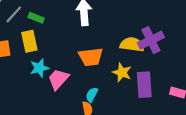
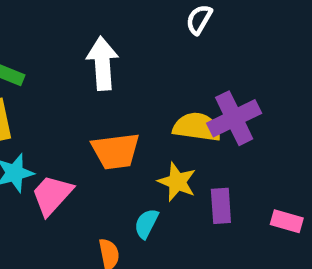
purple rectangle: (144, 85) -> (221, 206), size x0.7
cyan semicircle: (92, 95) -> (146, 224), moved

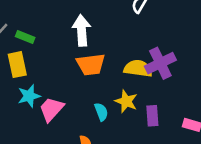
orange trapezoid: (116, 151) -> (91, 65), moved
cyan semicircle: (146, 224) -> (101, 112), moved, turned 132

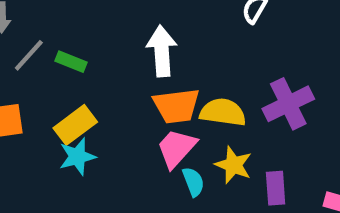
yellow rectangle: (17, 65) -> (75, 125), moved, turned 65
yellow semicircle: (138, 68) -> (223, 112), moved
pink trapezoid: (51, 109) -> (176, 148), moved

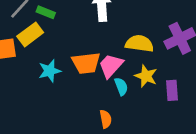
orange trapezoid: (176, 106) -> (86, 63), moved
yellow rectangle: (75, 125) -> (30, 34), moved

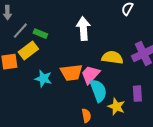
cyan star: (50, 71) -> (43, 79), turned 30
yellow star: (146, 76) -> (116, 107), moved
cyan semicircle: (121, 86) -> (98, 91), size x1.6

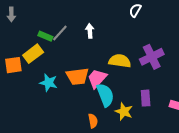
white arrow: (83, 29) -> (90, 31), size x0.6
gray line: (20, 31) -> (60, 33), moved

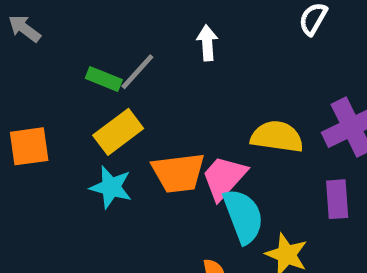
gray arrow: (11, 14) -> (24, 28), turned 128
white arrow: (90, 31) -> (207, 43), moved
yellow rectangle: (33, 54) -> (118, 132), moved
purple rectangle: (146, 98) -> (337, 199), moved

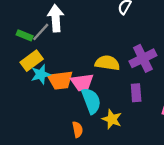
white arrow: (207, 43) -> (56, 18), moved, size x1.6
pink trapezoid: (224, 178) -> (82, 82), turned -140
cyan star: (111, 187) -> (41, 74), moved, turned -30

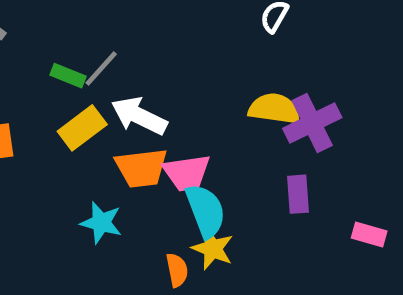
white arrow: (56, 18) -> (139, 116), moved, turned -60
yellow semicircle: (107, 63) -> (274, 109), moved
cyan star: (41, 74) -> (101, 223), moved, turned 30
yellow star: (112, 119) -> (213, 249), moved

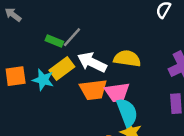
yellow semicircle: (274, 109) -> (127, 59), moved
cyan star: (101, 223) -> (43, 80), moved

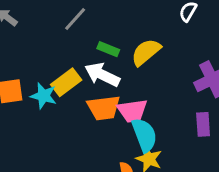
gray line: (72, 37) -> (75, 19), moved
green rectangle: (54, 41) -> (108, 49), moved
yellow semicircle: (127, 59) -> (146, 52), moved, turned -48

